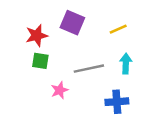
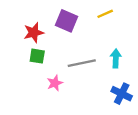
yellow line: (118, 29) -> (105, 14), moved
blue cross: (117, 102) -> (122, 94), moved, turned 30

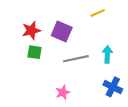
purple square: (67, 21) -> (62, 32), moved
pink star: (55, 83) -> (63, 92), moved

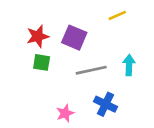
blue cross: (113, 87) -> (106, 104), moved
pink star: (63, 92) -> (65, 113), moved

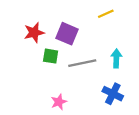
green square: (42, 62) -> (51, 56), moved
blue cross: (106, 104) -> (113, 94), moved

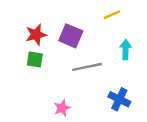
green square: (51, 56) -> (35, 59), moved
cyan arrow: (116, 58) -> (126, 50), moved

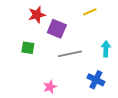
red star: (36, 35) -> (37, 15), moved
cyan arrow: (126, 50) -> (106, 49), moved

